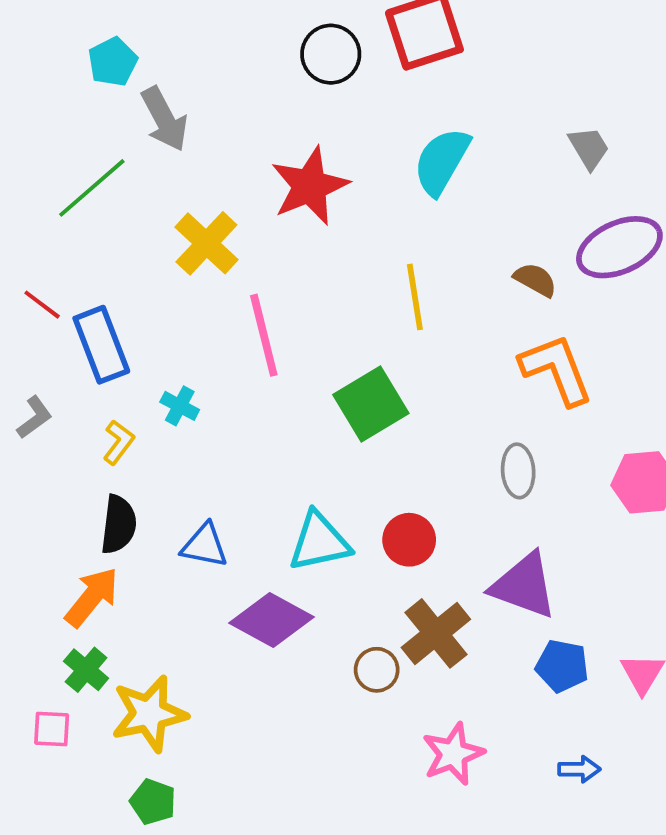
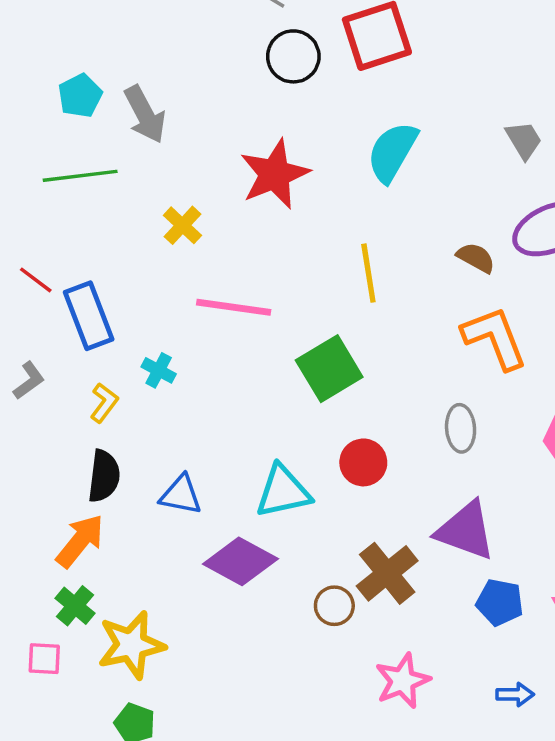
cyan pentagon: (113, 62) -> (80, 96), moved
green line: (92, 188) -> (80, 176), turned 34
yellow cross: (206, 243) -> (182, 225), size x0.7
pink line: (264, 335) -> (234, 307), turned -68
red circle: (409, 540) -> (363, 462), moved

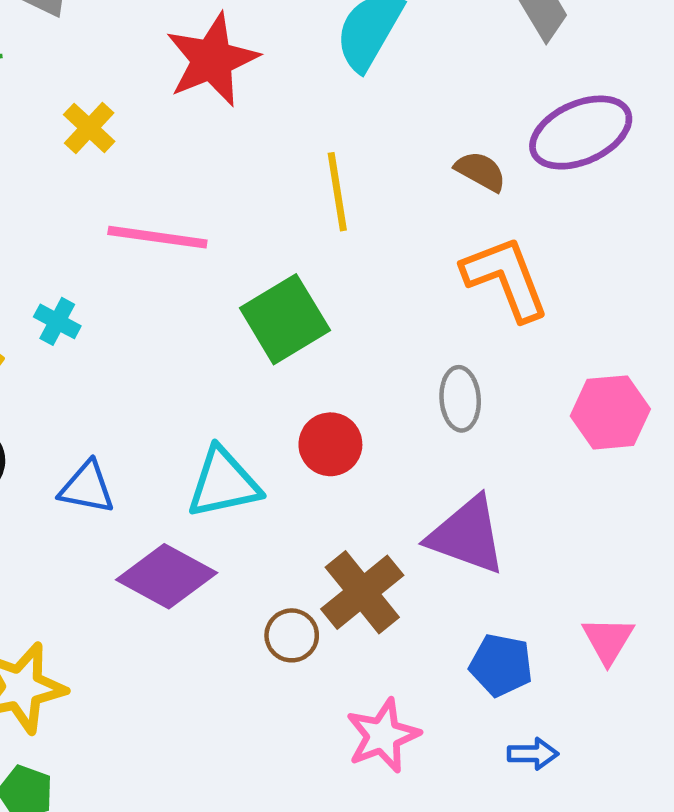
blue pentagon: (500, 602) -> (501, 665), moved

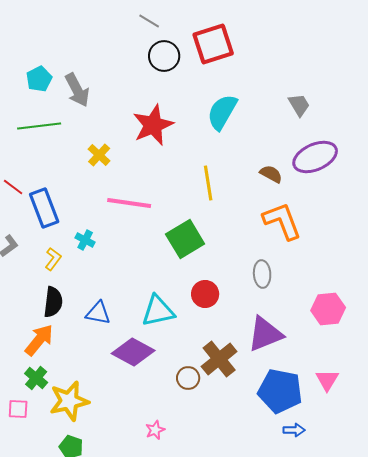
pink hexagon: (610, 412) -> (328, 309), moved
purple triangle: (467, 535) -> (265, 334), turned -42
blue pentagon: (501, 665) -> (280, 391), size x1.6
pink star: (383, 736) -> (155, 430), moved, size x0.6

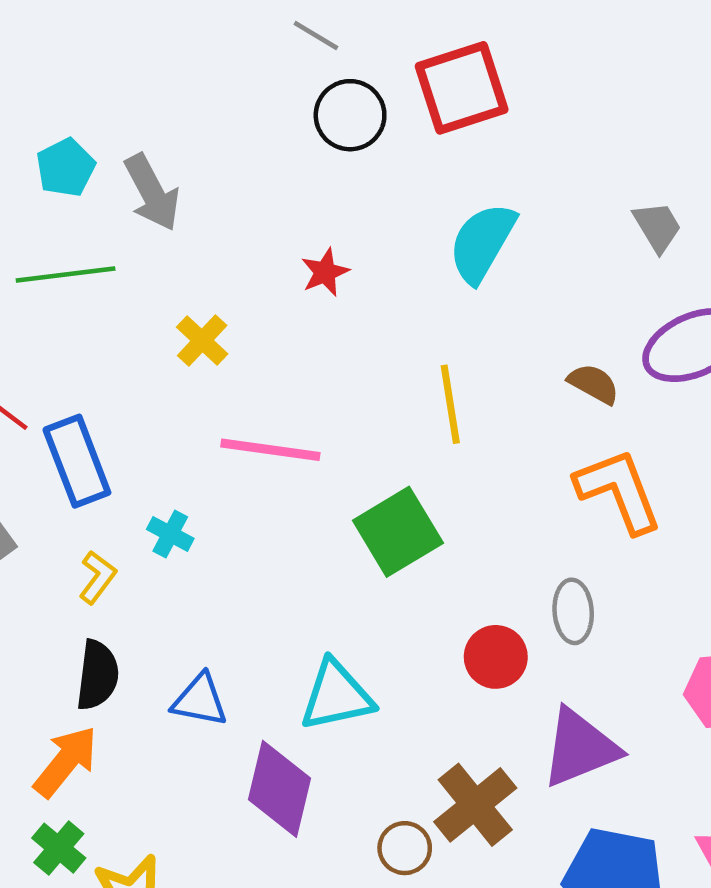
red star: (153, 125) -> (325, 272), size x0.5
red circle: (205, 294) -> (496, 657), moved
purple diamond: (133, 352) -> (280, 789), turned 75

